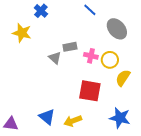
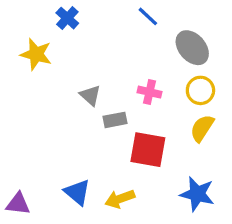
gray rectangle: (70, 47) -> (115, 120), moved
yellow circle: (110, 60) -> (200, 90), moved

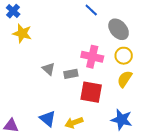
blue cross: (67, 18) -> (13, 11), moved
pink cross: (150, 92) -> (92, 57), size x1.5
gray triangle: (90, 95) -> (49, 69), moved

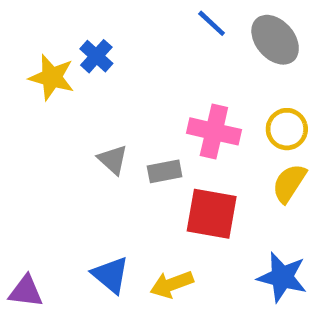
blue cross: (13, 11) -> (96, 56), moved
gray ellipse: (119, 29) -> (275, 40), moved

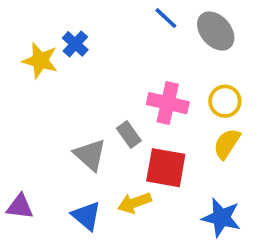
gray triangle: (113, 160) -> (90, 155), moved, size x1.4
gray rectangle: (165, 171) -> (129, 134), turned 65
yellow arrow: (172, 284) -> (134, 203), moved
purple triangle: (26, 291) -> (20, 207), moved

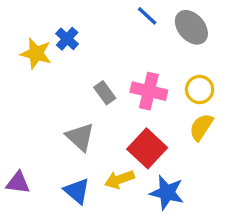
gray rectangle: (129, 134) -> (105, 93), moved
red square: (166, 168) -> (147, 148), turned 33
blue star: (221, 218) -> (167, 193), moved

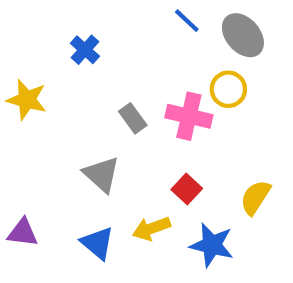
yellow star: (36, 54) -> (27, 100), moved
yellow circle: (200, 89) -> (228, 89), moved
yellow semicircle: (201, 127) -> (255, 197), moved
red square: (147, 148) -> (187, 189), size x0.6

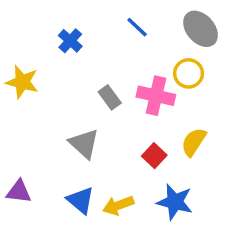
blue line: (187, 21) -> (137, 27), moved
yellow semicircle: (255, 197) -> (194, 142), moved
yellow arrow: (151, 228) -> (118, 205), moved

